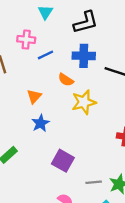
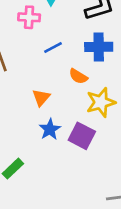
pink cross: (26, 39) -> (29, 17), moved
purple square: (63, 161) -> (82, 136), moved

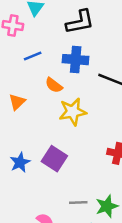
blue star: (50, 129) -> (20, 162), moved
purple square: (82, 136) -> (54, 159), moved

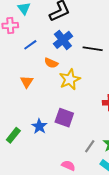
blue cross: (76, 60) -> (63, 40), turned -30
gray line: (78, 203) -> (90, 146), turned -40

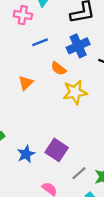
purple square: (64, 118) -> (57, 150), moved
blue star: (39, 126) -> (26, 154), moved

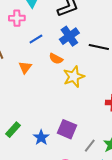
orange triangle: (26, 83) -> (25, 67), moved

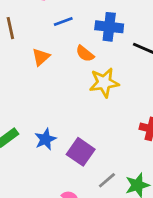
blue cross: (69, 36) -> (109, 27), turned 30
blue star: (41, 137) -> (45, 139), moved

